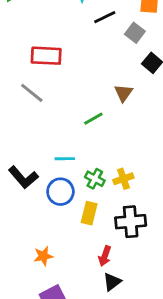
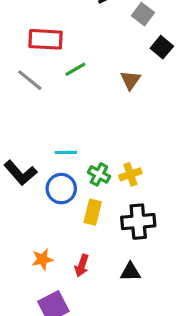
green line: (93, 119) -> (75, 69), moved
red arrow: (105, 256) -> (82, 266), moved
black triangle: (112, 282) -> (130, 272), moved, turned 36

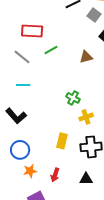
brown triangle: (130, 80) -> (86, 57), turned 40
cyan line: (66, 152) -> (23, 85), moved
green cross: (99, 174) -> (73, 98), moved
blue circle: (61, 189) -> (20, 150), moved

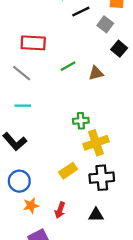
green line: (51, 50) -> (68, 66), moved
green cross: (73, 98) -> (81, 121), turned -32
yellow cross: (86, 117) -> (96, 143), size x1.5
yellow rectangle: (62, 141) -> (68, 171), turned 42

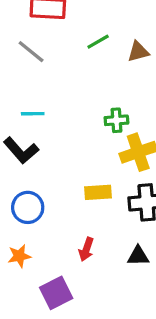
cyan line: (23, 106) -> (33, 114), moved
yellow rectangle: (68, 171) -> (98, 192), turned 30
orange star: (31, 206) -> (19, 256), moved

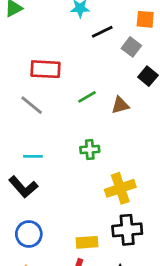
green cross: (116, 120) -> (90, 150), moved
yellow rectangle: (98, 192) -> (87, 242), moved

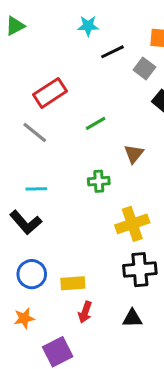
red rectangle: (45, 69) -> (50, 93), turned -36
brown triangle: (120, 105) -> (134, 154), moved, turned -36
yellow rectangle: (87, 242) -> (73, 283), moved

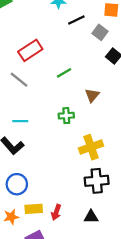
yellow rectangle: (73, 283) -> (34, 209), moved

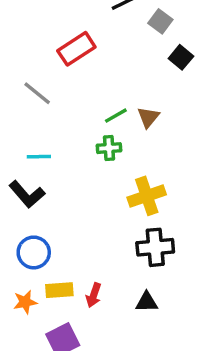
red rectangle: (30, 50) -> (76, 49), moved
green line: (64, 73) -> (116, 116), moved

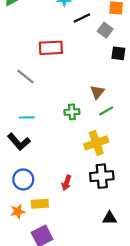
red rectangle: (76, 49) -> (51, 48), turned 30
black square: (181, 57) -> (118, 53), turned -32
green line: (116, 116) -> (106, 111), moved
red arrow: (94, 295) -> (66, 183), moved
black triangle: (147, 302) -> (110, 218), moved

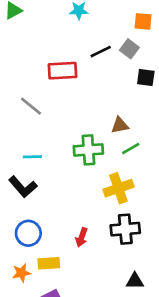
black line: (82, 18) -> (101, 52), moved
brown triangle: (97, 92) -> (120, 125), turned 40
green cross: (72, 112) -> (88, 150), size x1.5

